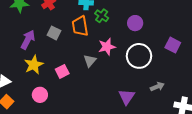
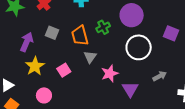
green cross: (102, 16) -> (103, 27), moved, turned 32
purple circle: (135, 23) -> (132, 15), size x1.5
orange trapezoid: (80, 26) -> (80, 36), moved
pink star: (107, 47) -> (110, 74), moved

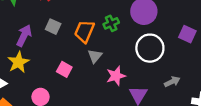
orange trapezoid: (80, 36) -> (84, 31), turned 35
yellow star: (35, 66) -> (18, 62), moved
pink square: (64, 70) -> (64, 69), turned -32

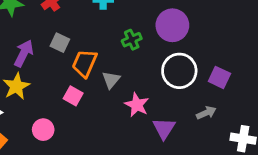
orange trapezoid: (84, 31) -> (85, 63), moved
purple square: (187, 34) -> (219, 77), moved
pink star: (116, 76) -> (137, 105), turned -30

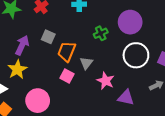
pink square: (73, 96) -> (67, 76), moved
purple triangle: (164, 128) -> (126, 98), turned -48
pink circle: (43, 130) -> (38, 101), size x1.5

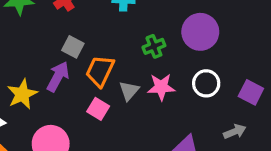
purple arrow: (22, 45) -> (58, 77), moved
white circle: (136, 55) -> (206, 83), size x0.7
pink star: (106, 81) -> (161, 87), moved, turned -30

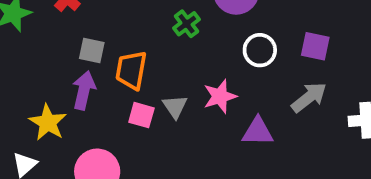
pink star: (161, 87) -> (220, 96), moved
gray triangle: (129, 91) -> (175, 107), moved
gray arrow: (235, 132) -> (309, 97), size x1.4

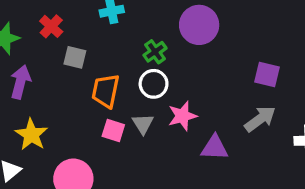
white circle: (260, 50) -> (154, 84), moved
gray square: (92, 51) -> (75, 57), moved
purple arrow: (84, 90) -> (20, 82), moved

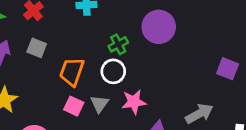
gray square: (75, 57) -> (37, 48), moved
purple square: (267, 75) -> (228, 69), moved

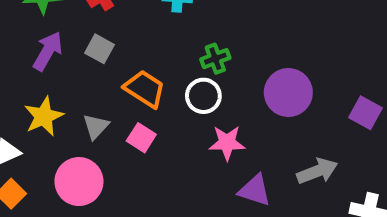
purple circle: (159, 27) -> (288, 93), moved
orange trapezoid: (72, 72) -> (145, 89), turned 96
gray triangle: (100, 104) -> (96, 127), moved

